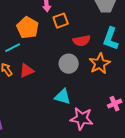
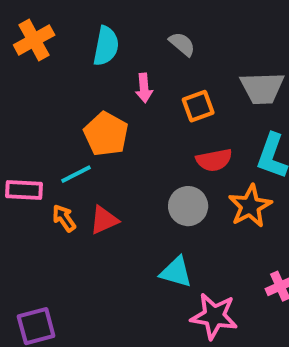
orange square: (61, 21) -> (198, 106), moved

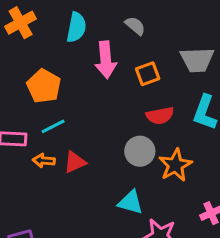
pink arrow: (144, 88) -> (106, 60), size x1.6
orange pentagon: (106, 134) -> (44, 86), moved
orange star: (250, 206) -> (175, 165), moved
orange arrow: (64, 218) -> (44, 160), turned -50

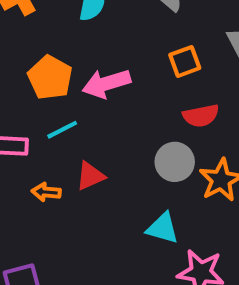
pink arrow: (106, 60) -> (106, 84), moved, turned 78
orange arrow: (44, 160) -> (46, 192), moved

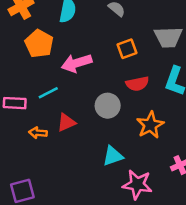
orange pentagon: (50, 78) -> (39, 44), moved
gray circle: (175, 162) -> (108, 106), moved
cyan triangle: (163, 228) -> (113, 156), turned -35

